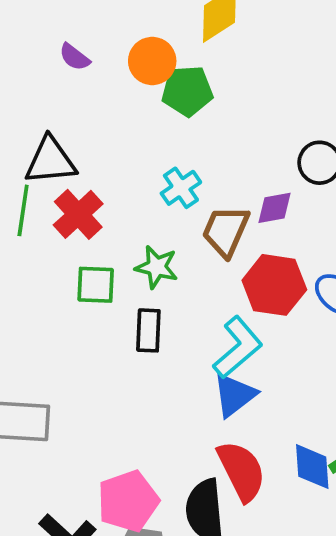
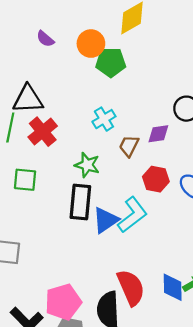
brown trapezoid: (226, 231) -> (129, 146), size x0.7
green square: (96, 285) -> (25, 180), moved
red hexagon: (274, 285) -> (156, 179), size x0.7
black rectangle: (148, 330) -> (80, 202), size x1.4
blue triangle: (234, 395) -> (106, 220), moved

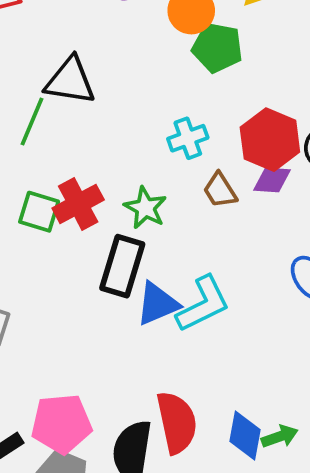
red cross: (43, 132) -> (78, 204), moved
brown trapezoid: (129, 146) -> (220, 190), turned -70
red hexagon: (156, 179) -> (270, 140), moved, size x1.4

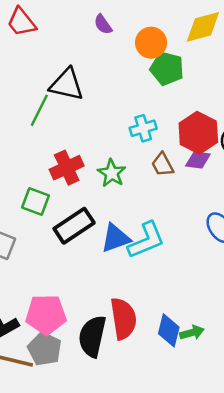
green square: (39, 212) -> (36, 201), moved
black rectangle: (122, 266) -> (74, 226), moved, turned 36

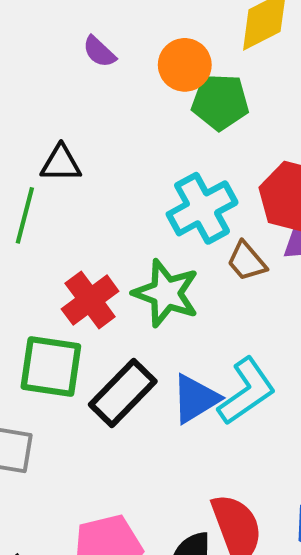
black triangle: (67, 85) -> (61, 164), size x0.7
cyan cross: (143, 128) -> (202, 208), size x1.5
green star: (112, 173) -> (166, 293), size x1.4
green square: (36, 201) -> (51, 367), size x1.4

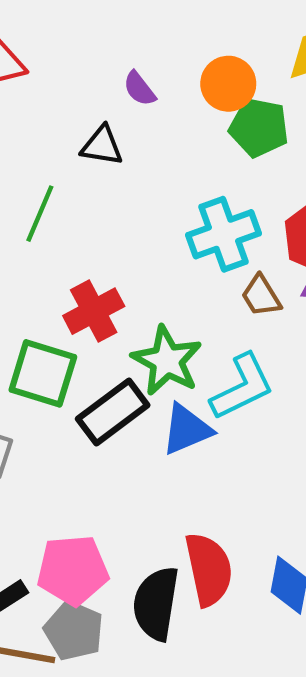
purple semicircle: (99, 52) -> (139, 89), moved
black triangle: (61, 164) -> (102, 146), moved
green star: (166, 293) -> (167, 361), moved
cyan L-shape: (247, 391) -> (242, 387), moved

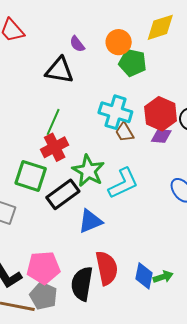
black triangle: (102, 146) -> (59, 70), size x1.4
green line: (40, 214) -> (53, 122), moved
cyan cross: (223, 234) -> (115, 112), turned 36
brown trapezoid: (261, 296) -> (124, 132), moved
blue triangle: (187, 429) -> (90, 221), moved

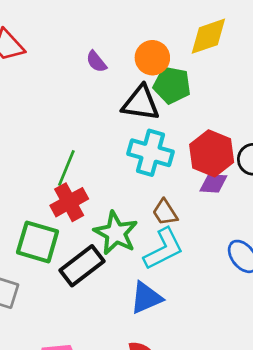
black triangle: (59, 70) -> (141, 103), moved
brown trapezoid: (124, 132) -> (165, 212), moved
blue triangle: (90, 221) -> (146, 298), moved

